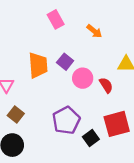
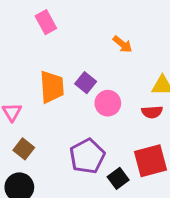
pink rectangle: (56, 19) -> (46, 22), moved
red semicircle: (106, 85) -> (152, 112), moved, turned 119

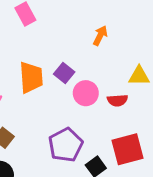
orange arrow: (123, 44) -> (100, 36), turned -102
red semicircle: (152, 112) -> (117, 100), moved

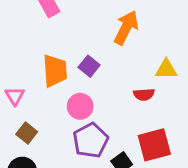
orange arrow: (100, 36) -> (126, 28), size x1.6
pink circle: (86, 93) -> (80, 106), moved

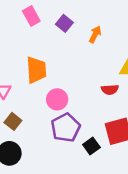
orange arrow: (126, 28) -> (95, 34), size x0.6
purple square: (89, 66) -> (64, 23), moved

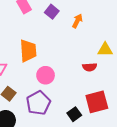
purple pentagon: (66, 128) -> (38, 103), moved

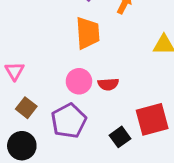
orange trapezoid: (28, 51) -> (88, 33), moved
red semicircle: (90, 67) -> (108, 84), moved

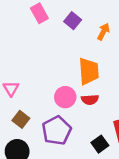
orange trapezoid: (88, 33) -> (89, 71), moved

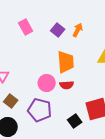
pink rectangle: (39, 13) -> (26, 27), moved
purple square: (73, 21) -> (58, 30), moved
purple pentagon: (57, 130) -> (40, 110), turned -30

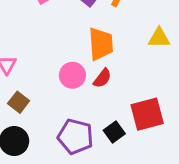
red semicircle: (67, 85) -> (102, 78), turned -48
purple pentagon: (40, 110) -> (75, 137), moved

